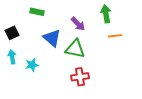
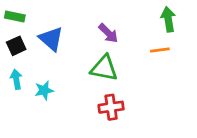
green rectangle: (37, 12) -> (15, 16), moved
green arrow: (106, 14) -> (168, 19), moved
blue triangle: (52, 38) -> (51, 39), moved

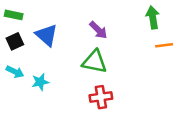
orange line: (160, 50) -> (164, 45), moved
cyan arrow: (16, 79) -> (15, 72), turned 126

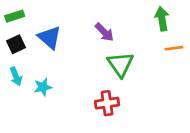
green rectangle: (14, 15) -> (15, 16), turned -30
green triangle: (95, 62) -> (120, 64), moved, turned 44
cyan arrow: (15, 72) -> (16, 76), turned 42

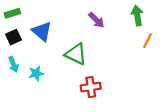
purple arrow: (104, 32) -> (96, 20), moved
orange line: (174, 48) -> (147, 41), turned -56
green triangle: (120, 64) -> (76, 54), moved, turned -30

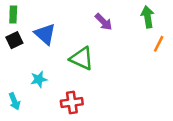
green rectangle: (12, 13) -> (13, 14), turned -70
cyan arrow: (14, 64) -> (14, 101), moved
red cross: (91, 87) -> (72, 102), moved

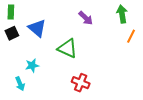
cyan arrow: (14, 101) -> (20, 84), moved
red cross: (72, 102) -> (81, 83), moved, turned 30

